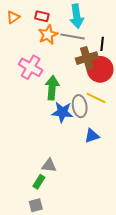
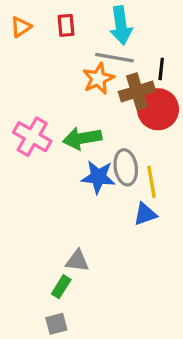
red rectangle: (42, 16) -> (66, 25), turned 72
orange star: (48, 35) -> (98, 79), moved
pink cross: (31, 67) -> (32, 137), moved
green arrow: (52, 88) -> (82, 138), turned -105
yellow line: (96, 98) -> (152, 182), moved, turned 54

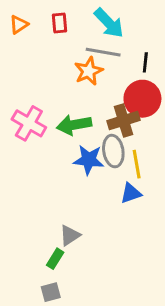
cyan arrow: (121, 25) -> (109, 23), turned -36
brown cross: (137, 91) -> (124, 120), moved
gray triangle: (77, 261) -> (70, 235), turned -40

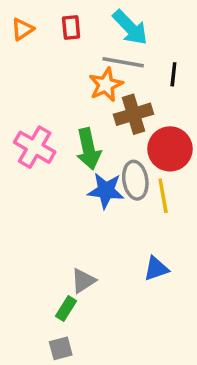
red circle: (142, 99) -> (170, 149), moved
brown cross: (124, 120) -> (134, 114), moved
green arrow: (74, 125) -> (88, 149), turned -92
blue triangle: (131, 193) -> (156, 269), moved

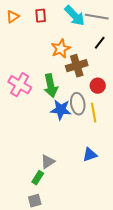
gray line: (123, 62) -> (97, 17), moved
black line: (173, 74) -> (100, 43), turned 32
red circle: (170, 149) -> (98, 86), size x0.6

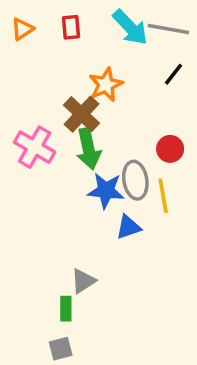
brown cross: (77, 66) -> (81, 114), moved, turned -30
blue triangle: (90, 155) -> (128, 227), moved
green rectangle: (38, 178) -> (66, 309), turned -32

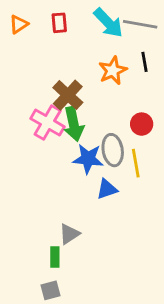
black line: (174, 74) -> (144, 62), turned -48
orange star: (106, 85) -> (113, 71), moved
pink cross: (35, 147) -> (48, 123), moved

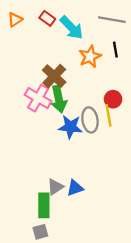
red rectangle: (59, 23) -> (47, 18), turned -49
cyan arrow: (108, 23) -> (72, 28), moved
yellow line: (136, 163) -> (108, 115), moved
blue triangle: (107, 189) -> (75, 188), moved
green rectangle: (55, 257) -> (44, 205), size x1.5

